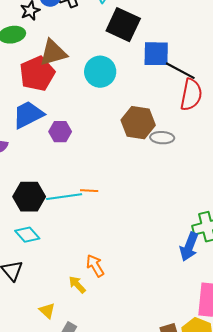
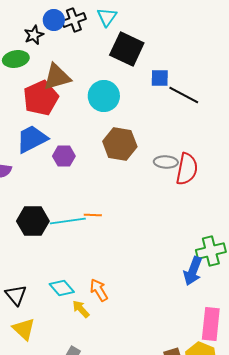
blue square: (156, 54) -> (160, 78), size x0.7
red semicircle: (191, 95) -> (187, 169), moved
brown hexagon: (138, 123) -> (120, 144), moved
cyan diamond: (27, 235) -> (62, 288), moved
yellow triangle: (47, 311) -> (24, 329), moved, size x1.4

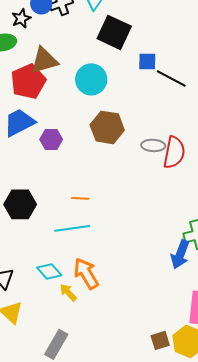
cyan line: (68, 221) -> (72, 228), moved
orange arrow: (99, 290) -> (86, 273), size x1.4

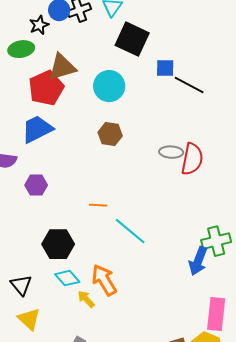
brown hexagon: (107, 127) -> (110, 134), moved, size x0.7
purple hexagon: (51, 139) -> (36, 185), moved
black hexagon: (20, 204) -> (58, 244), moved
cyan line: (72, 228) -> (130, 231), moved, turned 48

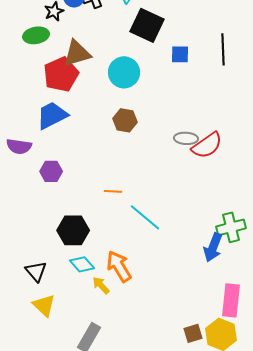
black line: (189, 85) -> (223, 49), moved, turned 60
red semicircle: (192, 159) -> (207, 145), turned 44

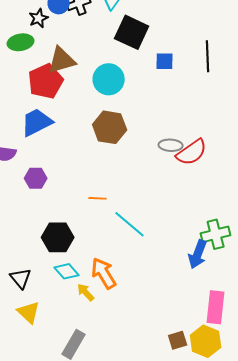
brown hexagon: (125, 120) -> (110, 127), size x1.4

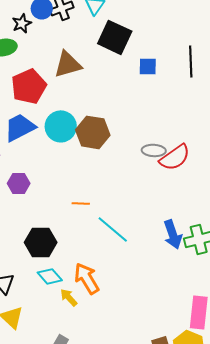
brown triangle: (62, 60) -> (68, 64), moved
cyan circle: (109, 79) -> (61, 126), moved
blue arrow: (198, 254) -> (173, 234), moved, turned -40

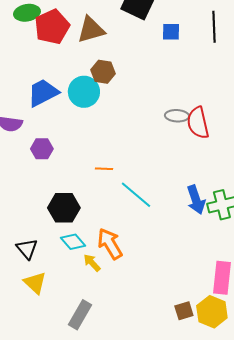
red pentagon: (29, 86) -> (52, 27), moved
brown hexagon: (93, 132) -> (103, 72), moved, size x0.7
red semicircle: (175, 157) -> (198, 123), turned 112

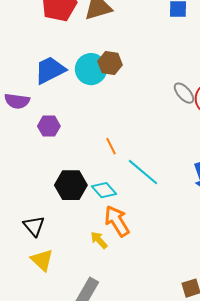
brown hexagon: (103, 72) -> (110, 63), moved
gray ellipse: (177, 116) -> (184, 93), turned 45
orange line: (104, 169) -> (111, 146), turned 60
cyan diamond: (73, 242) -> (104, 190), moved

